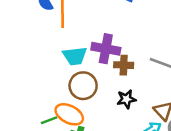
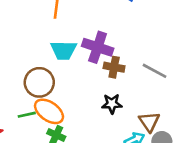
brown circle: (83, 86) -> (39, 82), moved

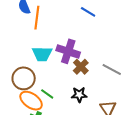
brown cross: (114, 67) -> (81, 67), turned 35
green line: (27, 115) -> (47, 94), moved, turned 48

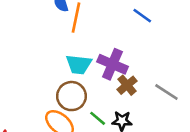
brown circle: (24, 78) -> (71, 96), moved
green line: (47, 94) -> (98, 118), moved

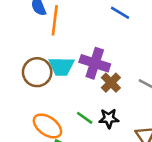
brown circle: (71, 96) -> (37, 72), moved

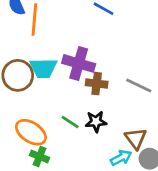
brown cross: (111, 83) -> (97, 84), turned -36

